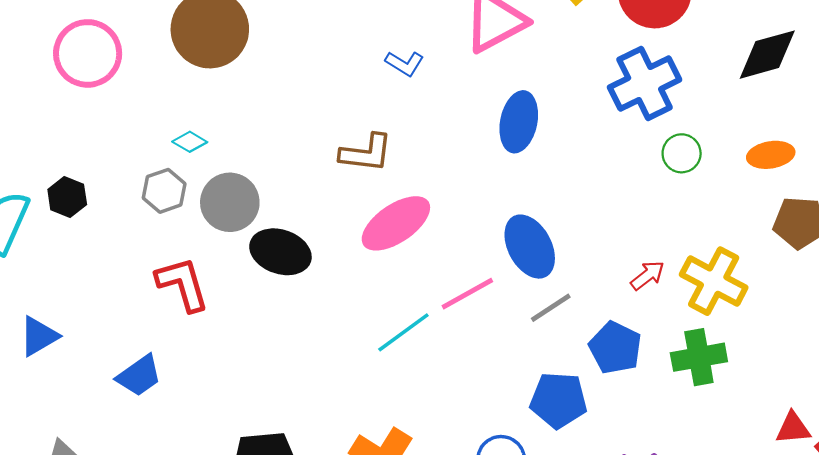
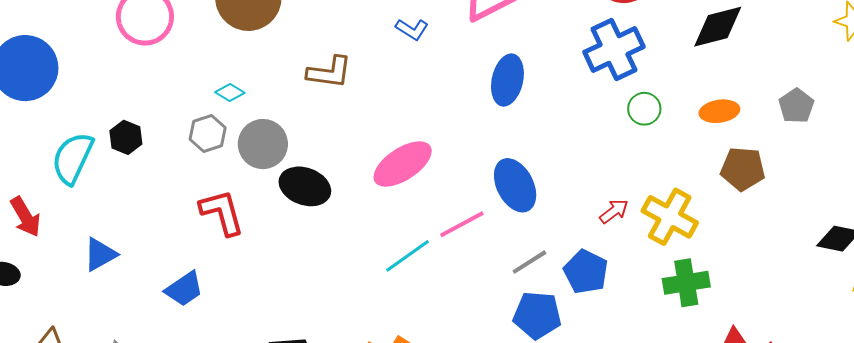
brown L-shape: (366, 153) -> (329, 72), moved
gray line: (551, 308) -> (529, 262), moved
green cross: (699, 357) -> (686, 283), moved

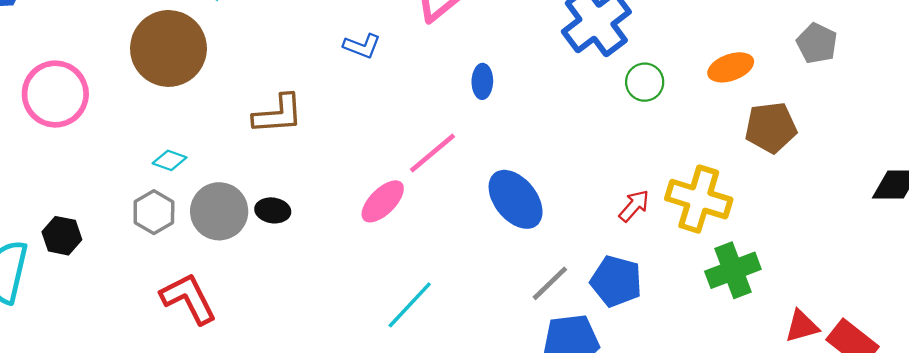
blue ellipse: (507, 80) -> (482, 81), size x0.6
pink ellipse: (403, 164) -> (383, 201), size x0.7
black ellipse: (305, 186) -> (273, 210), moved, size x0.6
pink line: (462, 224) -> (433, 153), moved

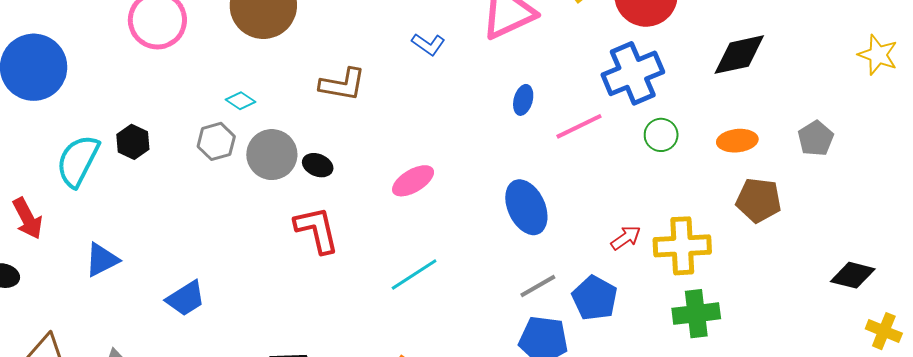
pink line: (433, 153) -> (579, 126), moved
yellow cross: (699, 199) -> (682, 246), turned -34
red L-shape: (188, 299) -> (317, 230), moved

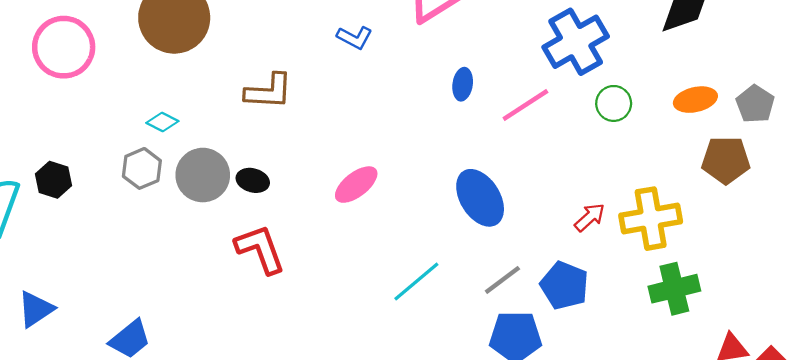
gray pentagon: (816, 138) -> (755, 104), moved
cyan line: (414, 274) -> (416, 282), moved

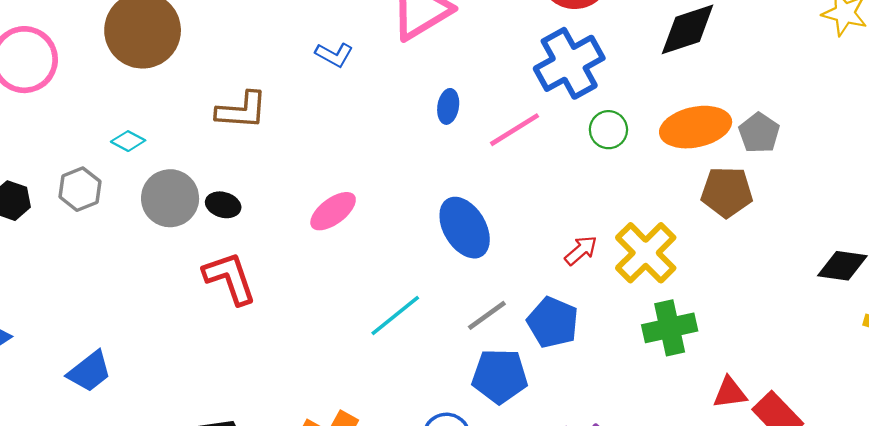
orange ellipse: (695, 100) -> (696, 127), size x1.5
gray hexagon: (142, 168) -> (80, 189), moved
yellow cross: (651, 219) -> (646, 253), turned -36

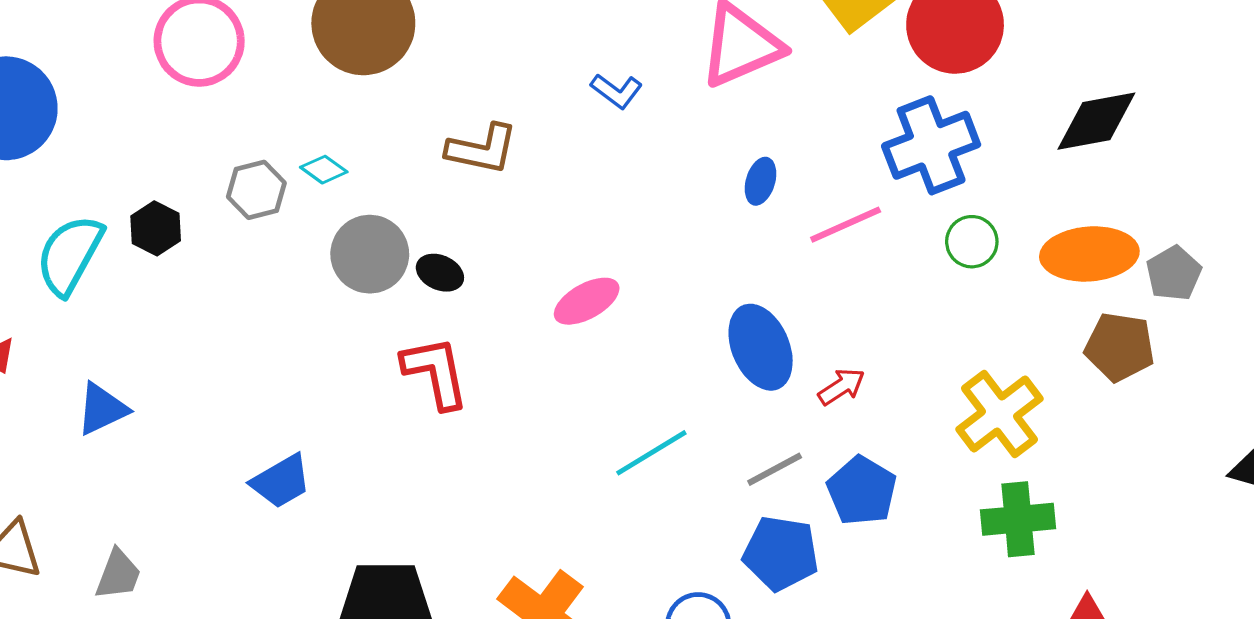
gray hexagon: (80, 189) -> (256, 190), moved
red arrow: (581, 250) -> (841, 387), moved
blue trapezoid: (89, 372) -> (281, 481), moved

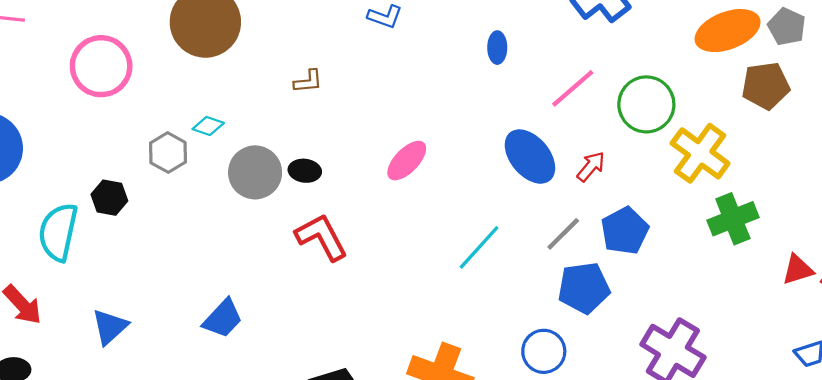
brown L-shape: (482, 149) -> (308, 81), size x0.6
pink line: (846, 225) -> (573, 88), moved
green circle: (972, 242) -> (646, 104), moved, size x1.6
blue trapezoid: (281, 481) -> (223, 319), moved
blue pentagon: (862, 491) -> (625, 231), turned 30

